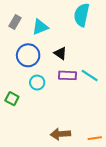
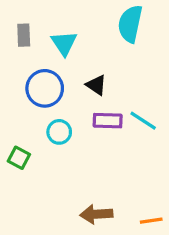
gray rectangle: (15, 22) -> (24, 35), turned -32
cyan triangle: (40, 27) -> (64, 43), turned -42

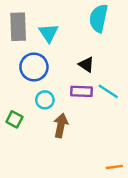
gray rectangle: (24, 35) -> (18, 27), size x1.6
black triangle: (96, 85) -> (86, 65), moved
brown arrow: (96, 214) -> (61, 125), moved, turned 105

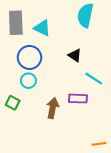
cyan triangle: (49, 33) -> (42, 28), turned -30
purple rectangle: (81, 91) -> (78, 99), moved
cyan circle: (45, 100) -> (28, 81), moved

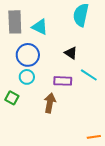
purple rectangle: (78, 99) -> (63, 81), moved

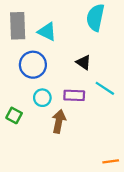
cyan circle: (27, 77) -> (42, 98), moved

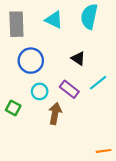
cyan triangle: (47, 32) -> (54, 20), moved
cyan line: (105, 88) -> (98, 83), turned -72
purple rectangle: (74, 95) -> (69, 89), turned 36

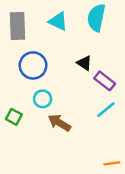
cyan line: (98, 83) -> (106, 110), moved
purple rectangle: (69, 89) -> (105, 81), moved
brown arrow: (55, 113) -> (59, 123), turned -70

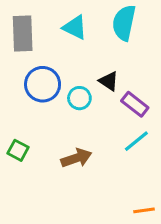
cyan circle: (43, 99) -> (79, 98), moved
brown arrow: (59, 123) -> (76, 158), turned 130

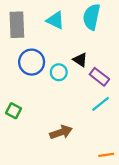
brown arrow: (76, 158) -> (61, 132), moved

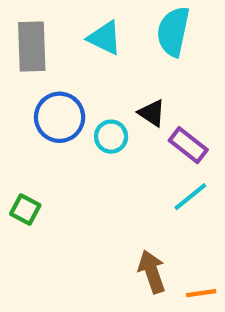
brown arrow: (61, 132) -> (152, 272), moved, turned -90

